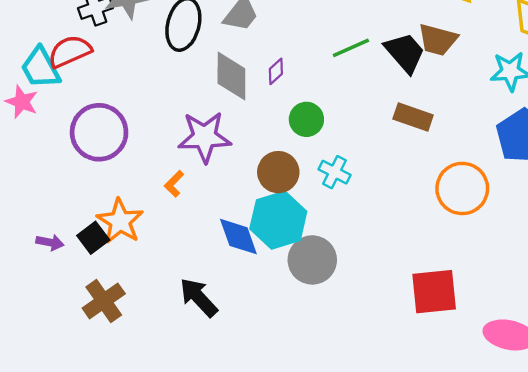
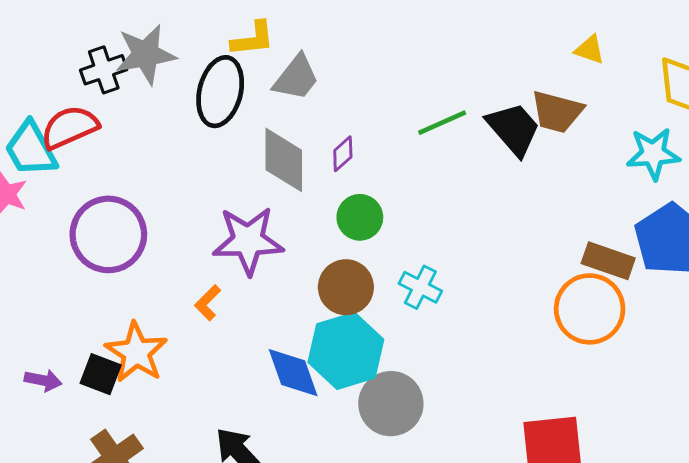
brown rectangle: (413, 117) -> (608, 261), moved
green circle: (306, 119) -> (360, 217), moved
black square: (93, 238) -> (101, 374), turned -32

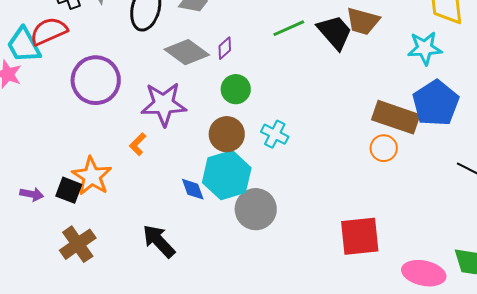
gray diamond: (284, 160) -> (187, 52), turned -54
purple circle: (108, 234) -> (96, 80), moved
brown rectangle: (608, 261) -> (396, 117), size x1.4
orange circle: (590, 309) -> (384, 148), size x0.6
blue diamond: (293, 373) -> (193, 189), size x0.7

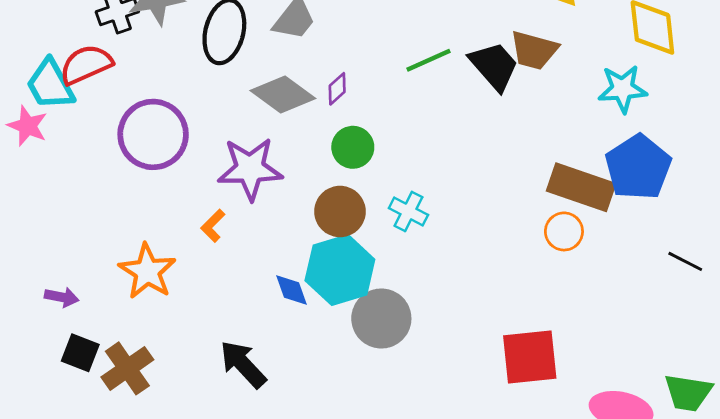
black square: (69, 190) -> (80, 353), moved

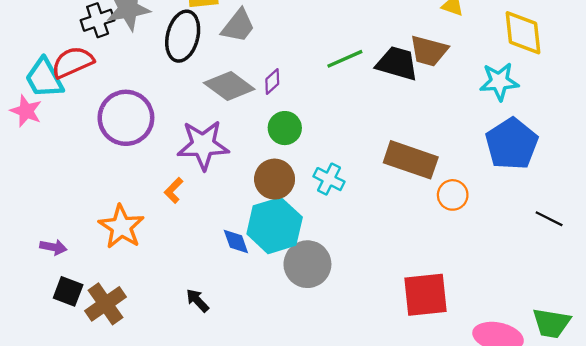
black trapezoid: (494, 66) -> (397, 63), turned -33
brown rectangle: (581, 187) -> (411, 160), moved
black arrow: (243, 364) -> (197, 300), size x0.6

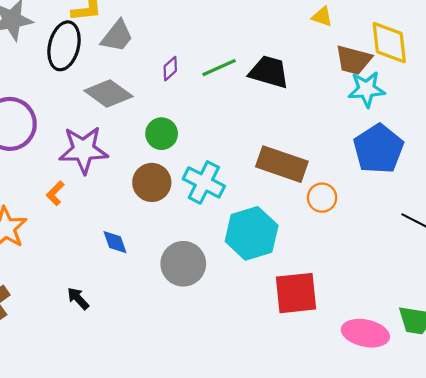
brown trapezoid: (429, 51) -> (353, 60), moved
purple diamond: (272, 82) -> (170, 69), moved
cyan cross: (329, 179) -> (204, 182), size x1.4
cyan hexagon: (275, 226) -> (252, 233), moved

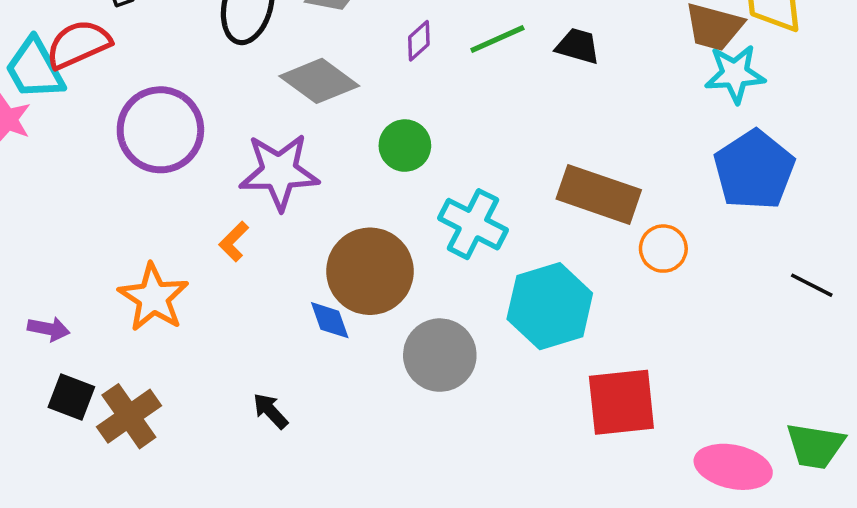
black trapezoid: (269, 72) -> (578, 46), size x0.7
brown circle: (152, 182) -> (370, 271), moved, size x1.4

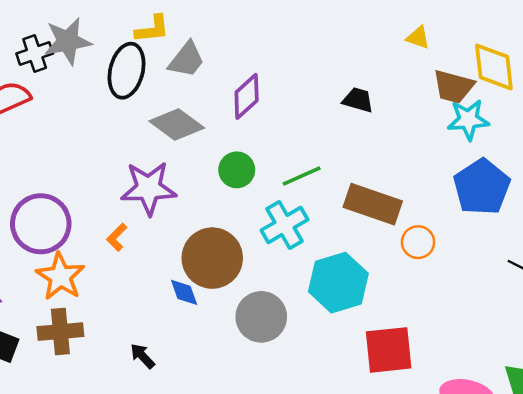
green line: (497, 39) -> (302, 176), moved
purple diamond: (419, 41) -> (247, 96), size x1.6
purple circle: (160, 130) -> (41, 224), moved
cyan cross: (473, 224) -> (285, 225), turned 33
brown cross: (129, 416) -> (60, 332), moved, turned 30

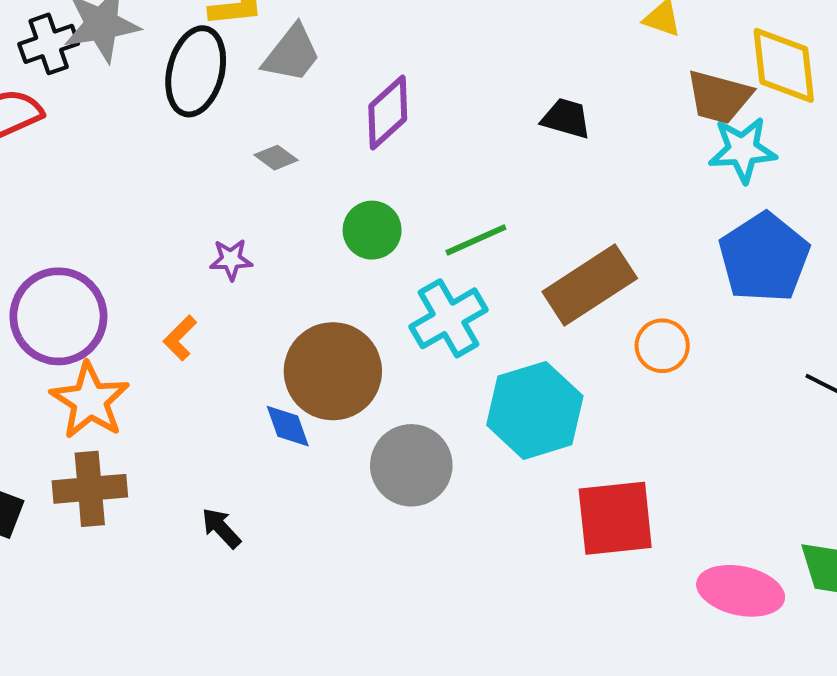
gray diamond: (177, 125) -> (276, 158), size x0.5
purple star: (149, 188) -> (231, 260), size x0.5
brown rectangle: (373, 204) -> (590, 285), turned -52

